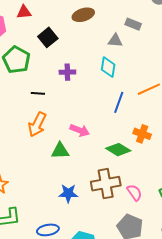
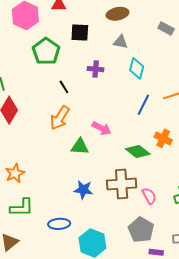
black square: (48, 37) -> (80, 32), turned 36
gray triangle: (115, 41) -> (121, 42), moved
black line: (38, 93) -> (64, 87), turned 48

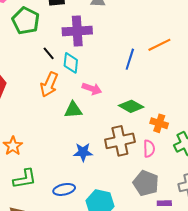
cyan diamond: (137, 68) -> (71, 63), moved
purple cross: (96, 69) -> (77, 31), size x1.8
orange cross: (163, 138) -> (159, 123), moved
pink semicircle: (149, 196) -> (149, 149), turned 36

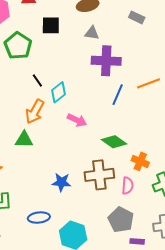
purple cross: (77, 31) -> (106, 61), moved
cyan diamond: (71, 63) -> (59, 92), turned 40
green triangle: (73, 110) -> (24, 140), moved

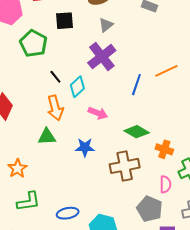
gray triangle: (92, 33) -> (106, 25), turned -42
purple cross: (106, 61) -> (102, 57), moved, turned -36
orange arrow: (35, 112) -> (55, 108), turned -40
blue star: (61, 182) -> (85, 147), moved
pink semicircle: (128, 186) -> (165, 184), moved

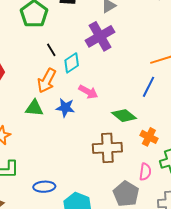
blue line: (136, 85) -> (148, 87), moved
orange arrow: (55, 108) -> (47, 81), turned 35
blue star: (85, 147) -> (65, 108), moved

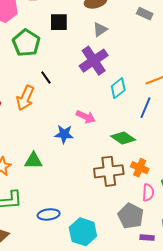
cyan diamond: (72, 63) -> (118, 88), moved
orange arrow: (47, 81) -> (25, 98), moved
green triangle: (34, 108) -> (34, 161), moved
orange cross: (149, 137) -> (140, 168), moved

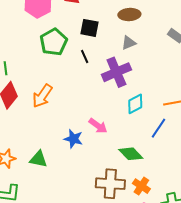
black line: (46, 77) -> (85, 56), moved

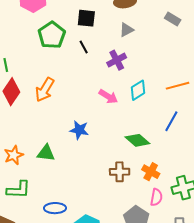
purple cross: (116, 72) -> (117, 60), size x0.7
pink arrow: (98, 126) -> (108, 96), moved
blue line: (159, 128) -> (171, 121), moved
brown cross: (110, 184) -> (120, 172), size x0.7

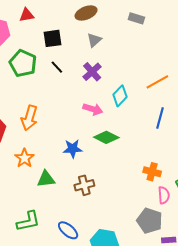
green diamond: (137, 140) -> (106, 137), moved
orange star: (14, 155) -> (24, 158), moved
brown cross: (120, 172) -> (84, 185), moved
blue ellipse: (55, 208) -> (68, 230), turned 55

